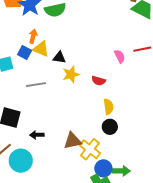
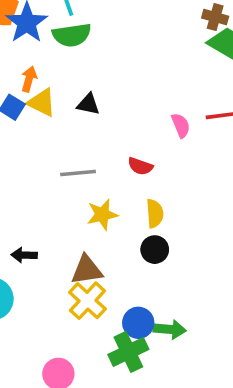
black triangle: (59, 57) -> (88, 104), moved
yellow star: (71, 74) -> (102, 215), moved
gray line: (36, 85) -> (78, 173), moved
yellow cross: (90, 149) -> (87, 301), moved

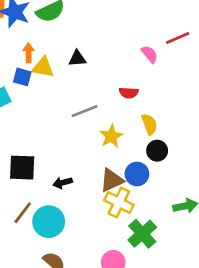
blue circle: (138, 323) -> (137, 174), moved
green cross: (128, 352) -> (142, 234), moved

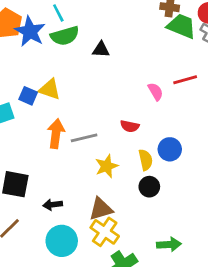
orange arrow: (29, 53) -> (56, 134), moved, size x1.5
black triangle: (77, 58) -> (101, 50), moved
blue circle: (137, 174) -> (170, 149), moved
cyan circle: (49, 222) -> (62, 241), moved

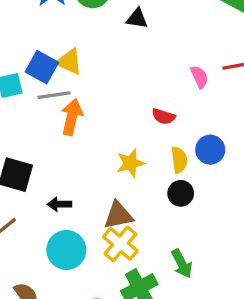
blue square: (28, 96) -> (42, 67), size x1.4
gray line: (84, 138) -> (54, 95), moved
green arrow: (169, 244) -> (182, 264), moved, turned 60

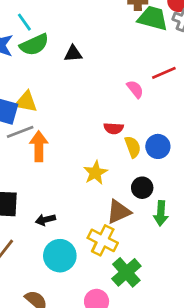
yellow semicircle: (179, 160) -> (133, 147), moved
brown triangle: (118, 215) -> (119, 212), moved
green arrow: (182, 264) -> (161, 213), moved, turned 45

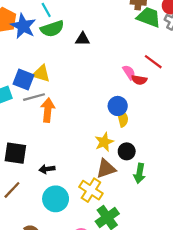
red line: (164, 73) -> (153, 62), turned 54
red semicircle: (114, 128) -> (139, 80), moved
blue circle: (158, 146) -> (118, 106), moved
yellow star: (95, 173) -> (104, 142), moved

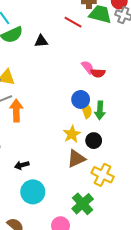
red line: (153, 62) -> (73, 22), moved
green arrow: (139, 173) -> (100, 110), moved
yellow cross: (91, 190) -> (103, 175), moved

